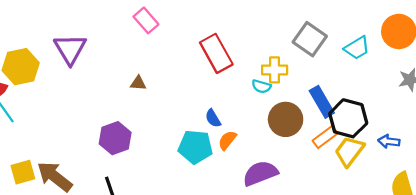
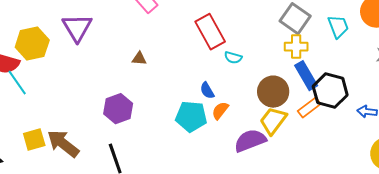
cyan trapezoid: (357, 48) -> (338, 27), turned -80
yellow cross: (275, 70) -> (296, 47), moved
cyan semicircle: (261, 86) -> (233, 58), moved
yellow trapezoid: (349, 151) -> (273, 121), moved

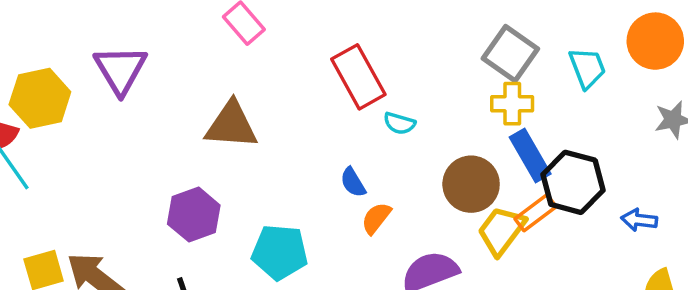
brown triangle: (139, 59) -> (231, 125), size x2.0
cyan pentagon: (191, 117) -> (280, 252), moved
yellow trapezoid: (273, 121) -> (501, 231), moved

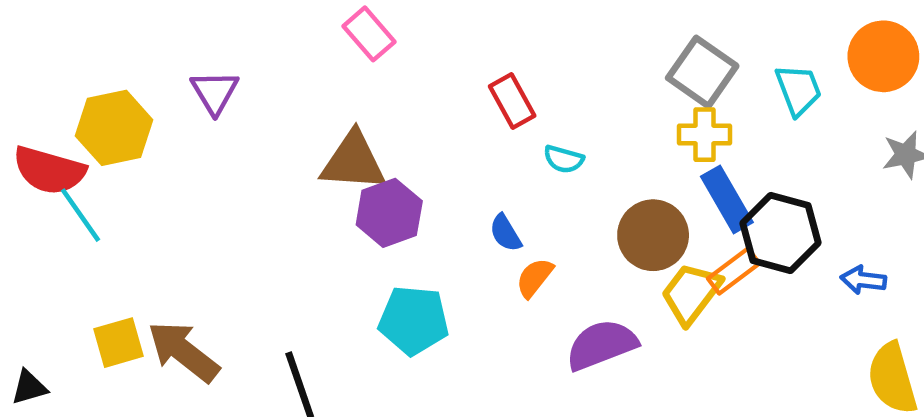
purple triangle: (120, 70) -> (215, 92), size x0.7
red rectangle: (358, 77) -> (512, 101), size x0.7
purple hexagon: (194, 215) -> (389, 213), moved

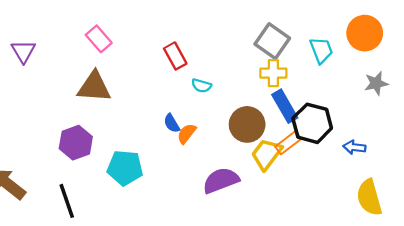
pink rectangle: (369, 34) -> (99, 39), moved
purple hexagon: (389, 213) -> (76, 143), moved
orange semicircle: (535, 278) -> (187, 134), moved

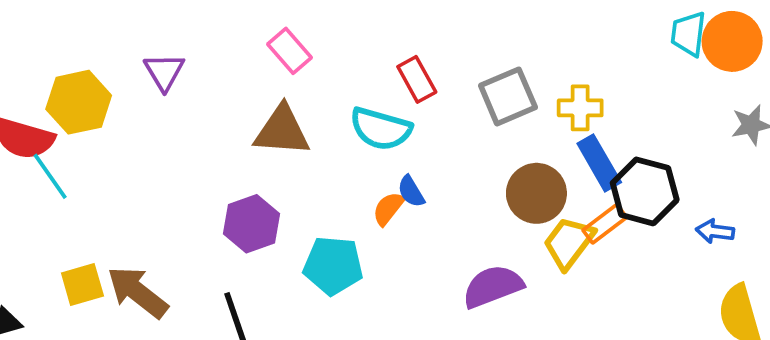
gray square: (272, 41) -> (508, 96), moved, turned 32
cyan trapezoid: (321, 50) -> (688, 34), moved, turned -152
cyan semicircle: (201, 86) -> (381, 129), moved, size x1.8
orange semicircle: (187, 134) -> (388, 209), moved

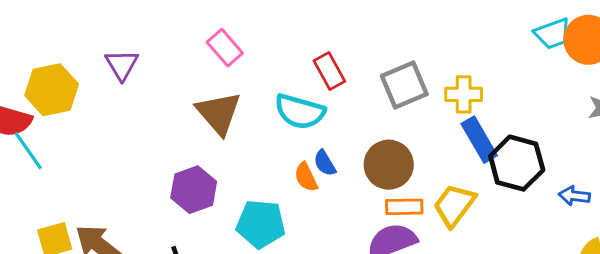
cyan trapezoid: (688, 34) -> (553, 34), turned -117
brown triangle: (282, 131) -> (219, 113), turned 45
brown circle: (536, 193) -> (389, 165), moved
orange semicircle: (388, 209) -> (306, 177), turned -64
orange rectangle: (605, 224) -> (404, 207), moved, turned 36

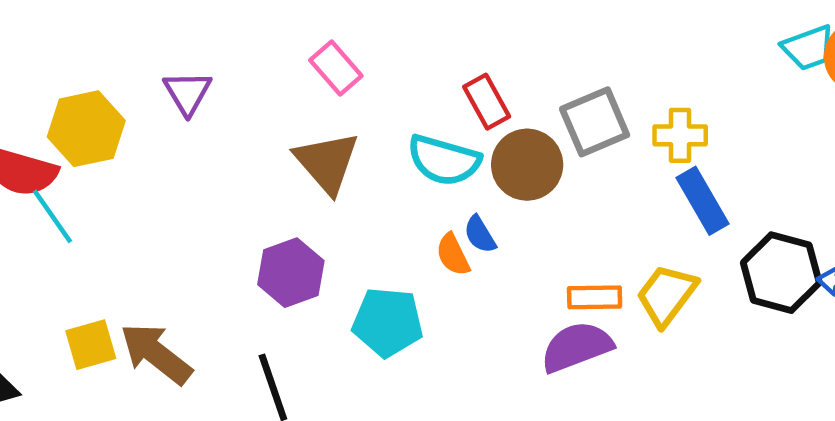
black hexagon: (517, 163) -> (781, 273), moved
brown circle: (389, 165) -> (527, 165), moved

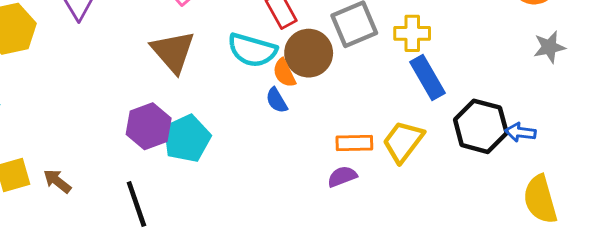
orange semicircle: (453, 255) -> (284, 73), moved
cyan pentagon: (388, 322) -> (187, 138), moved, turned -30
purple semicircle: (577, 347) -> (342, 177), size x0.6
brown arrow: (156, 354) -> (57, 181), size x0.6

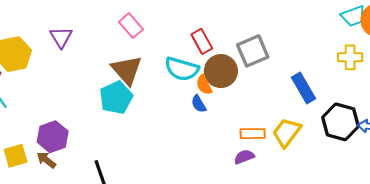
yellow cross: (412, 33) -> (350, 57), moved
purple hexagon: (149, 126) -> (53, 137), moved
cyan pentagon: (187, 138) -> (116, 98), moved

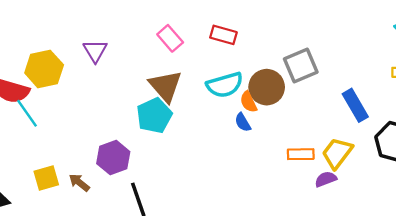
red rectangle: (202, 41) -> (223, 35), moved, turned -45
cyan semicircle: (182, 69) -> (225, 85), turned -32
purple hexagon: (53, 137) -> (113, 158), moved
purple semicircle: (244, 157) -> (326, 179), moved

